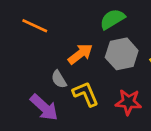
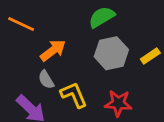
orange arrow: (80, 54) -> (53, 50), moved

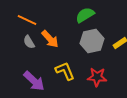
orange arrow: (53, 50) -> (50, 39), turned 84
gray semicircle: (46, 80) -> (29, 42), moved

